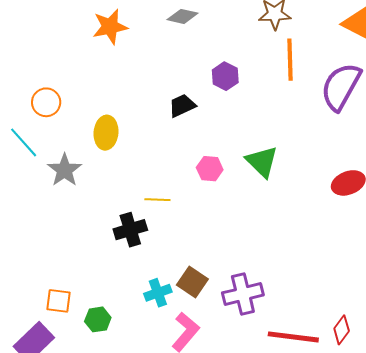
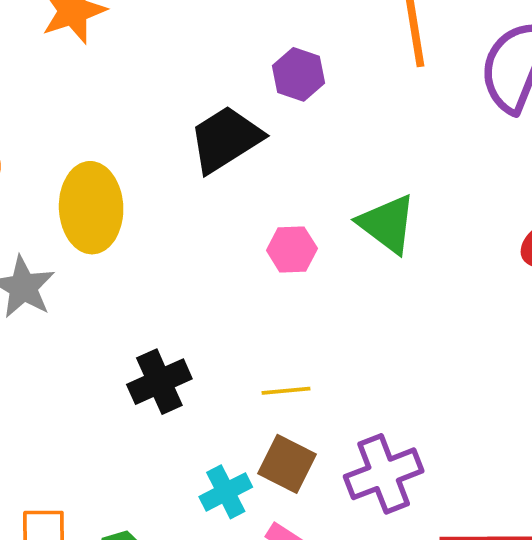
black trapezoid: (182, 106) -> (226, 139), size x1.5
yellow ellipse: (106, 133) -> (91, 208), size x1.4
yellow line: (157, 200) -> (286, 391), moved

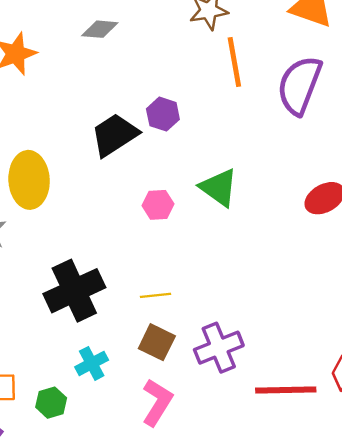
purple hexagon: (298, 74) -> (163, 114), moved
black cross: (159, 382) -> (74, 291), size x1.5
cyan cross: (226, 492) -> (92, 363), moved

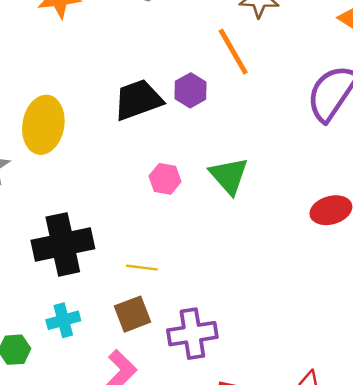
orange line: (234, 62) -> (233, 52), moved, turned -33
brown square: (157, 342) -> (132, 314), turned 30

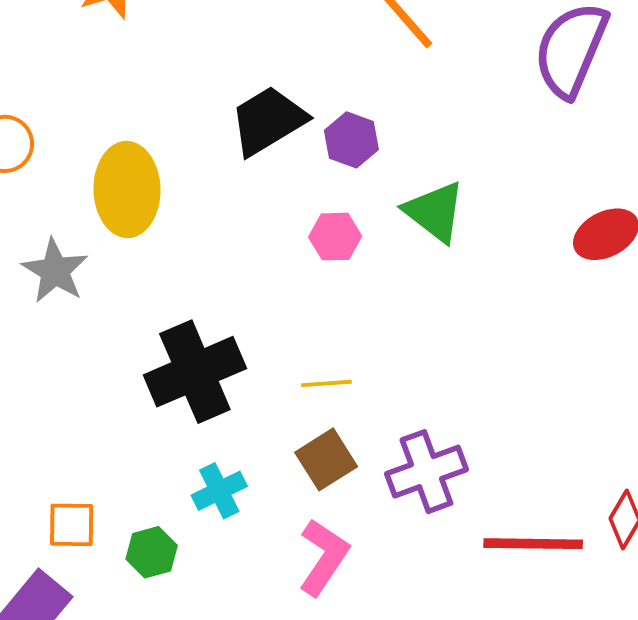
purple hexagon: (191, 90) -> (351, 140), moved

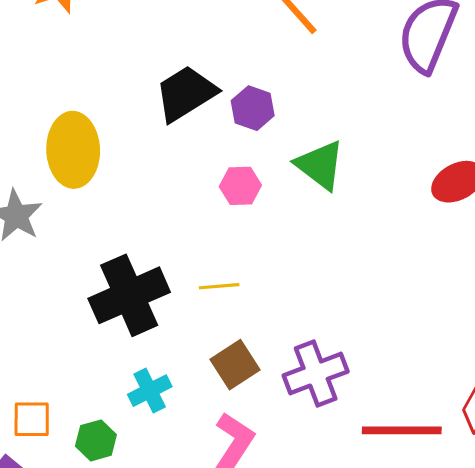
yellow line: (326, 383) -> (219, 286), moved

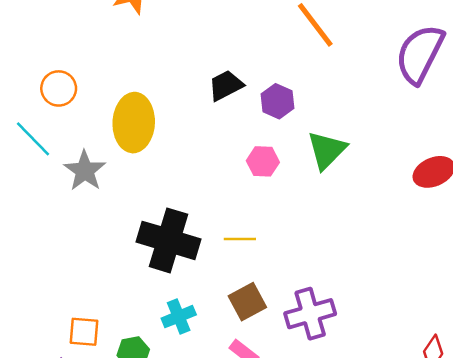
black trapezoid: (186, 93) -> (226, 85), size x0.7
green triangle: (320, 165) -> (327, 150), turned 33
black cross: (129, 295) -> (169, 240), turned 36

